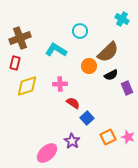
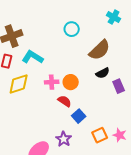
cyan L-shape: (56, 50) -> (33, 57), moved
orange circle: (89, 66) -> (71, 82), moved

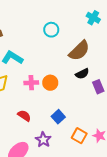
red semicircle: (65, 101) -> (24, 116), moved
orange square: (100, 135) -> (79, 136), turned -35

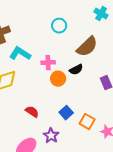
black semicircle: (82, 74) -> (76, 70), moved
pink cross: (31, 83) -> (48, 63), moved
orange square: (79, 136) -> (87, 122), moved

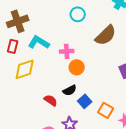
black semicircle: (76, 70) -> (70, 90), moved

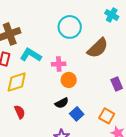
cyan circle: (78, 14) -> (70, 27), size x1.5
red semicircle: (51, 100) -> (20, 112), moved, turned 32
orange square: (106, 110) -> (107, 116), moved

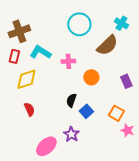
cyan cross: (112, 15) -> (121, 23), moved
orange circle: (69, 80) -> (91, 77), moved
black semicircle: (62, 103) -> (71, 100), turned 136

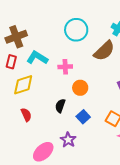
orange circle: (91, 77) -> (80, 88), moved
black semicircle: (71, 100) -> (60, 106), moved

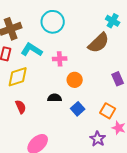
cyan circle: (76, 30) -> (53, 22), moved
black semicircle: (60, 106) -> (55, 98), turned 72
purple star: (68, 140) -> (98, 139), moved

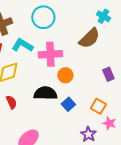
pink cross: (60, 59) -> (50, 54), size x1.6
black semicircle: (55, 98) -> (45, 93), size x1.6

